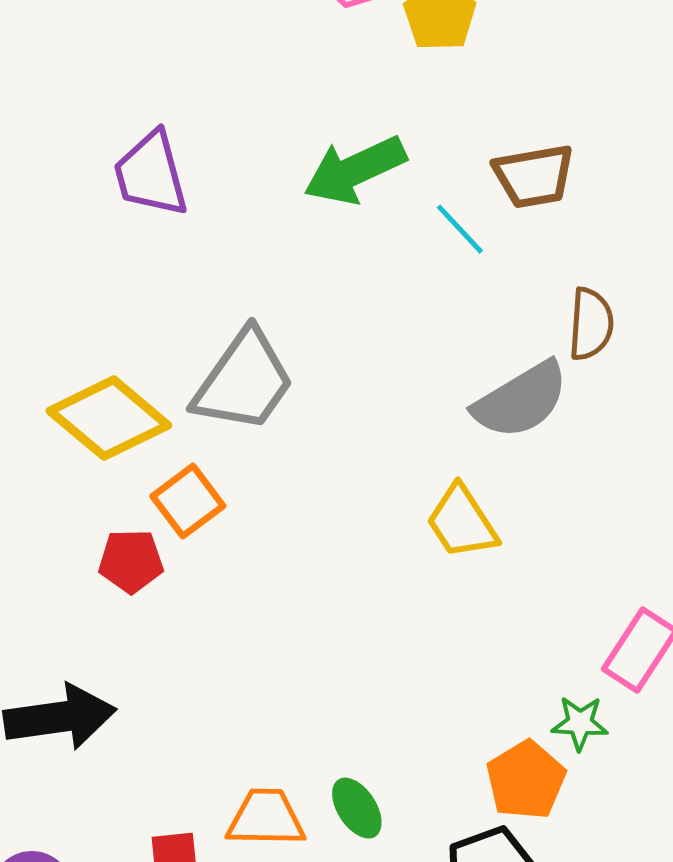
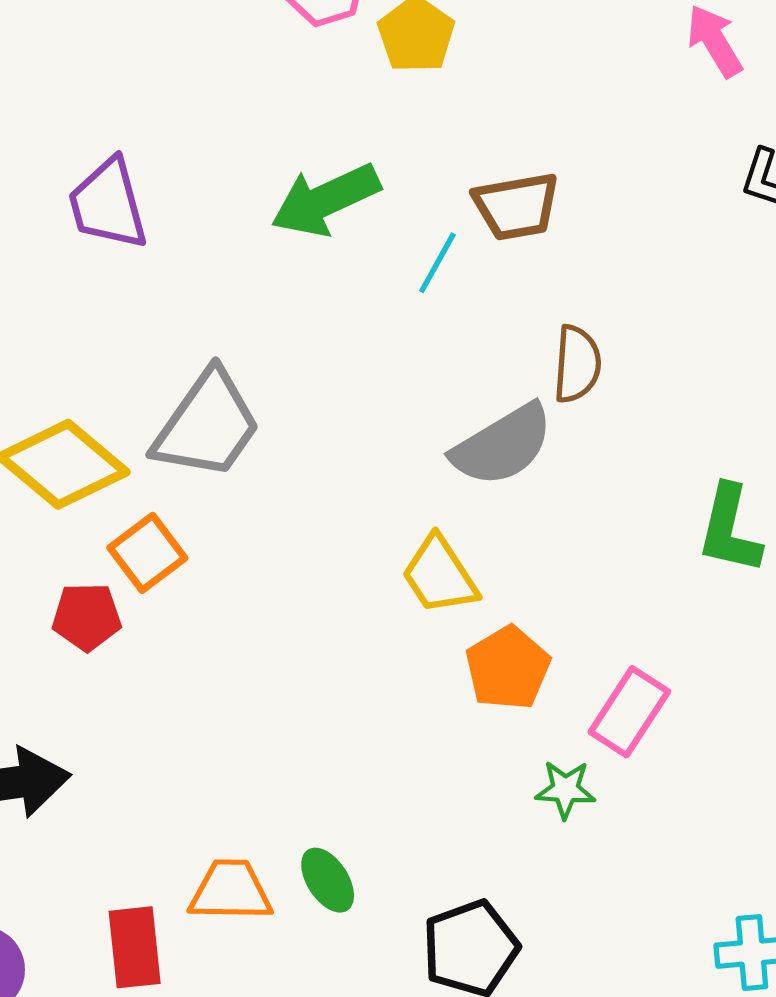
cyan line: (460, 229) -> (437, 263), turned 72
orange pentagon: (526, 780) -> (508, 668), moved

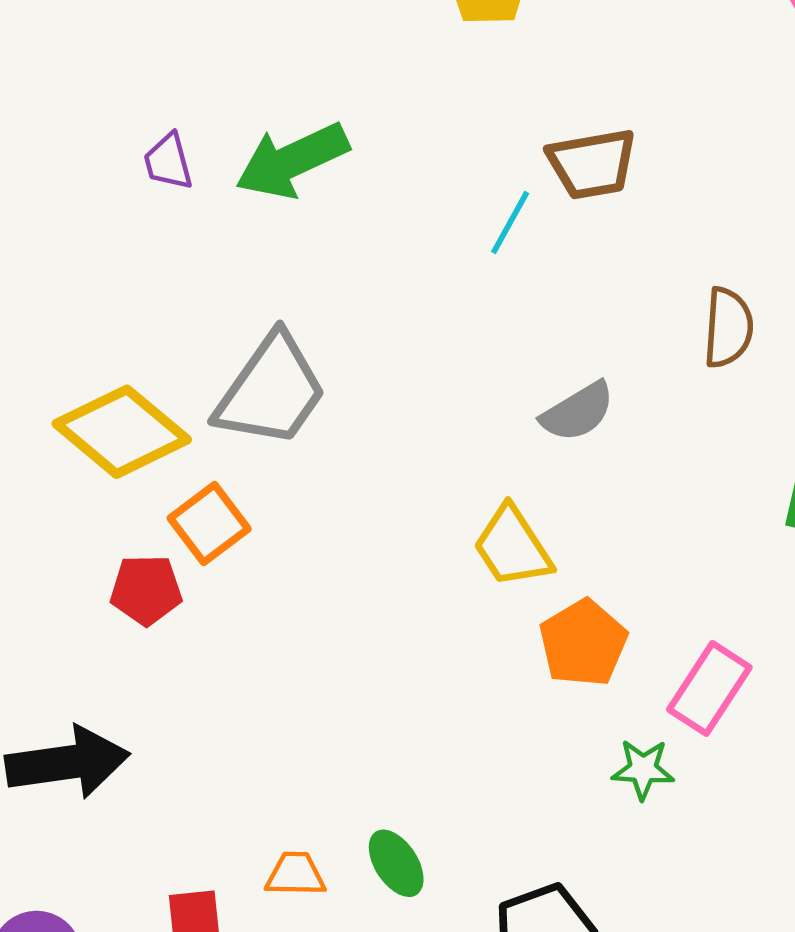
green arrow: (325, 200) -> (292, 161), moved
purple trapezoid: (108, 204) -> (168, 162), size x0.6
brown semicircle: (577, 364) -> (728, 328), moved
gray semicircle: (502, 445) -> (578, 412), size x0.7
orange trapezoid: (231, 891) -> (295, 874), size x0.7

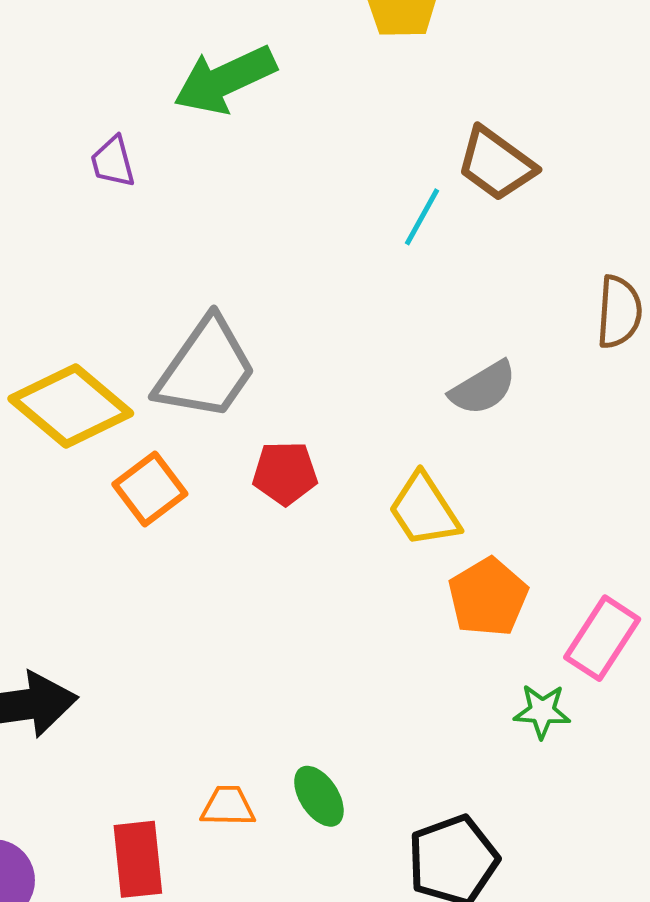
green arrow: (292, 161) -> (225, 80), moved
brown trapezoid: (592, 164) -> (496, 164), turned 46
red pentagon: (146, 590) -> (285, 473), moved

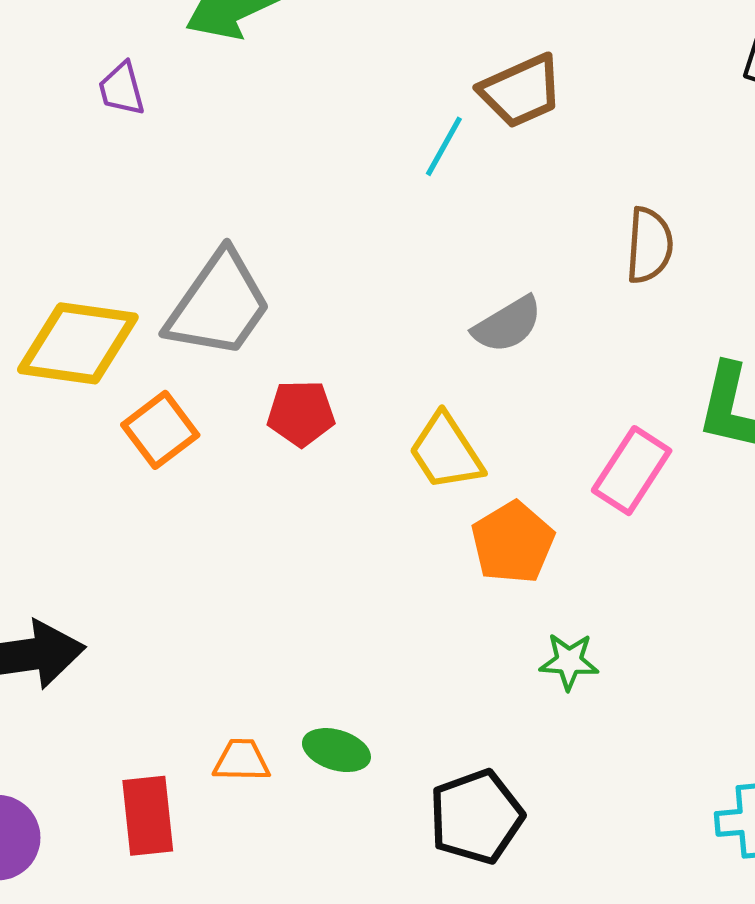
brown trapezoid: (496, 164) -> (521, 91), turned -60
yellow diamond: (71, 406) -> (78, 343), turned -32
pink rectangle: (602, 638) -> (632, 471), moved
green ellipse: (319, 796) -> (336, 750), turned -40

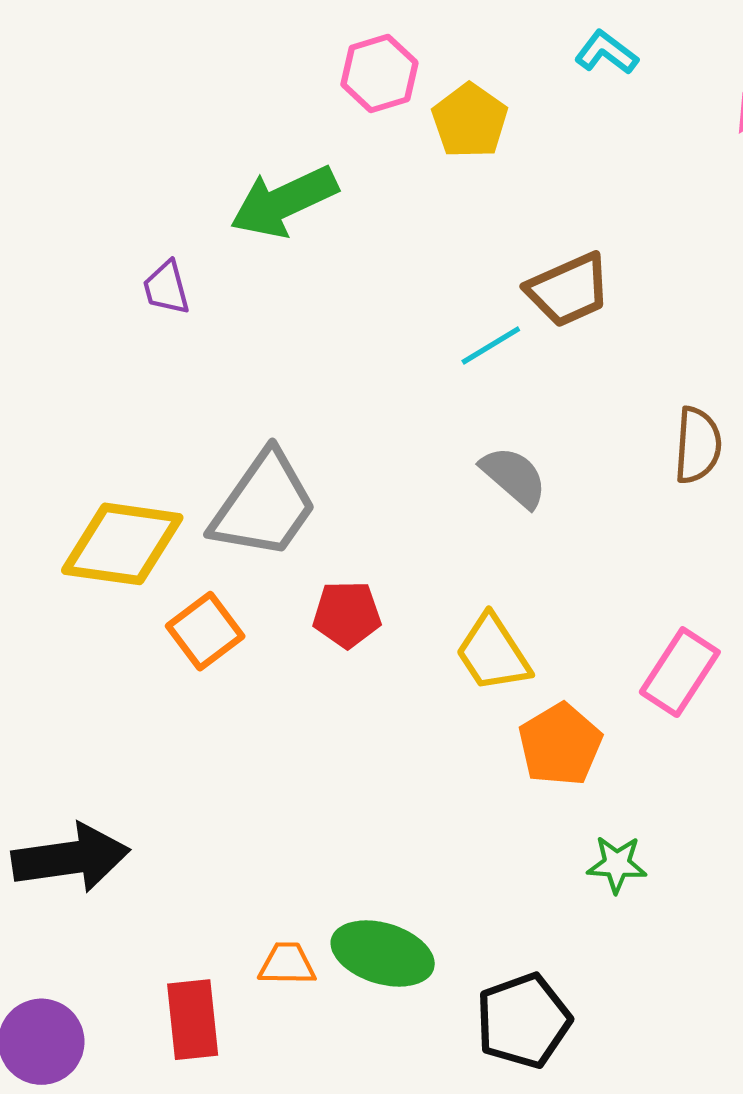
cyan line: (444, 146) -> (491, 345), turned 30
gray semicircle: (507, 325) -> (514, 477), moved, turned -108
green ellipse: (336, 750) -> (383, 953), size x1.5

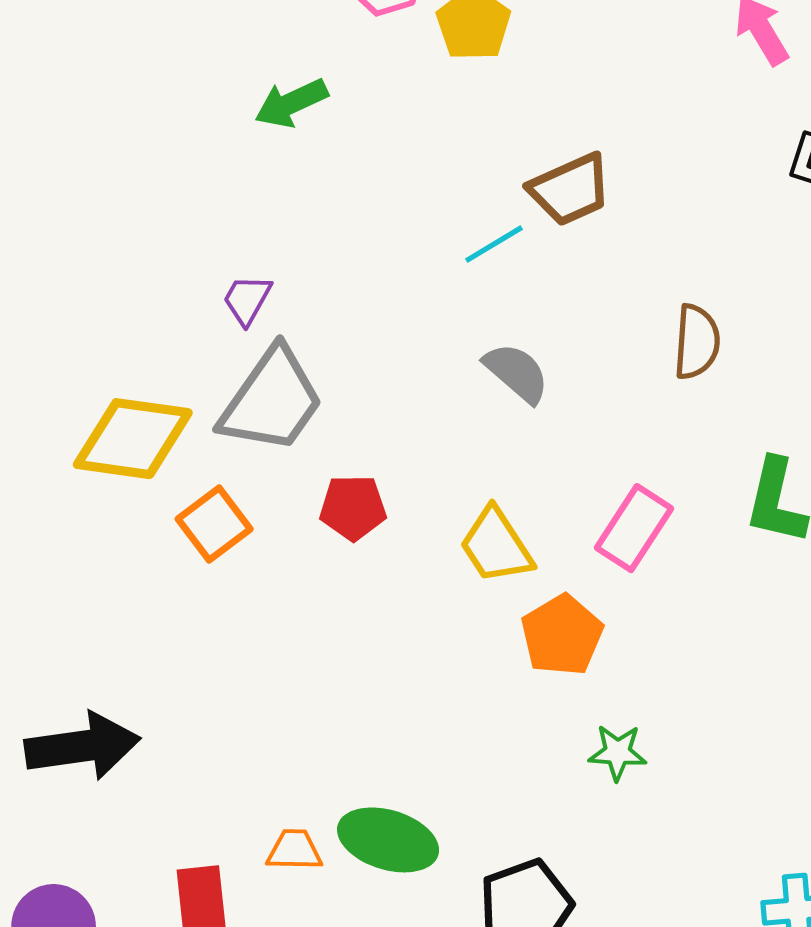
green arrow: (284, 202) -> (291, 103), size x0.7
purple trapezoid: (166, 288) -> (247, 300), moved, turned 44
pink rectangle: (680, 672) -> (634, 528), moved

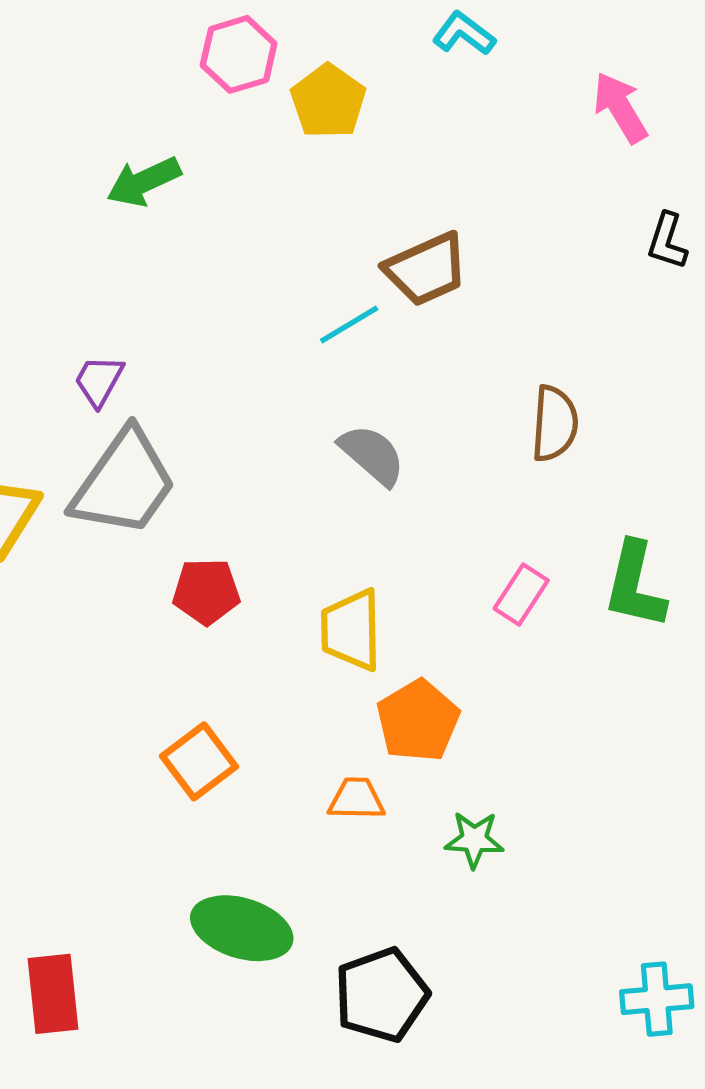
orange square: (214, 524) -> (199, 761), moved
pink rectangle: (634, 528) -> (521, 595), moved, size x0.7
yellow trapezoid: (496, 546) -> (351, 630), turned 32
orange trapezoid: (294, 850) -> (356, 799), moved

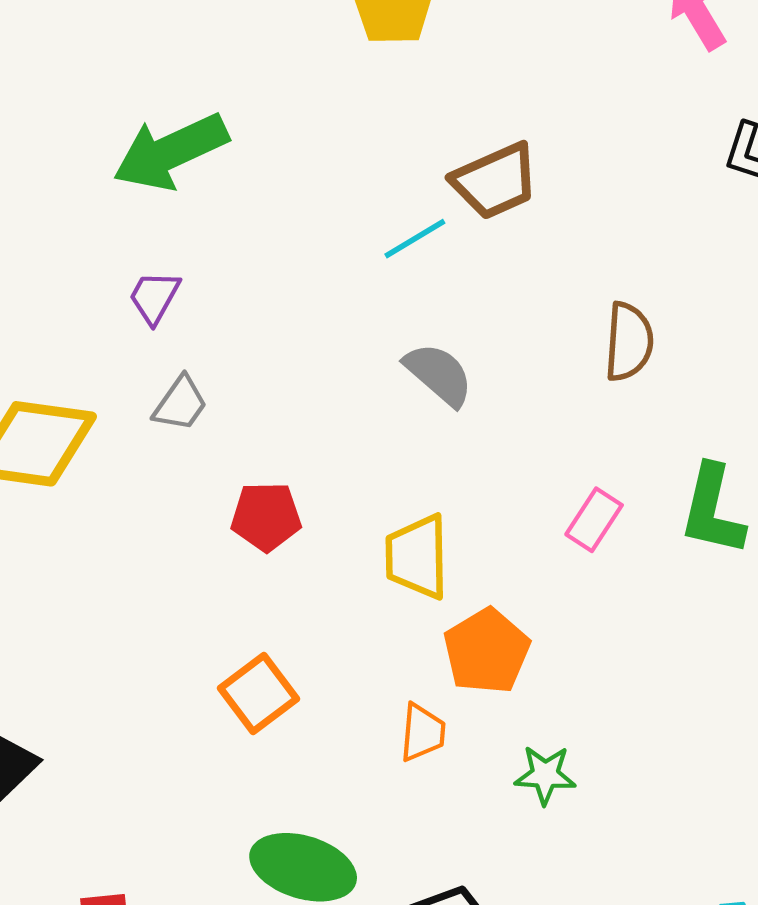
green arrow: (144, 182) -> (171, 152), moved, size x1.5
gray trapezoid: (124, 483) -> (180, 404), size x0.5
orange trapezoid: (356, 799) -> (422, 733), turned 94

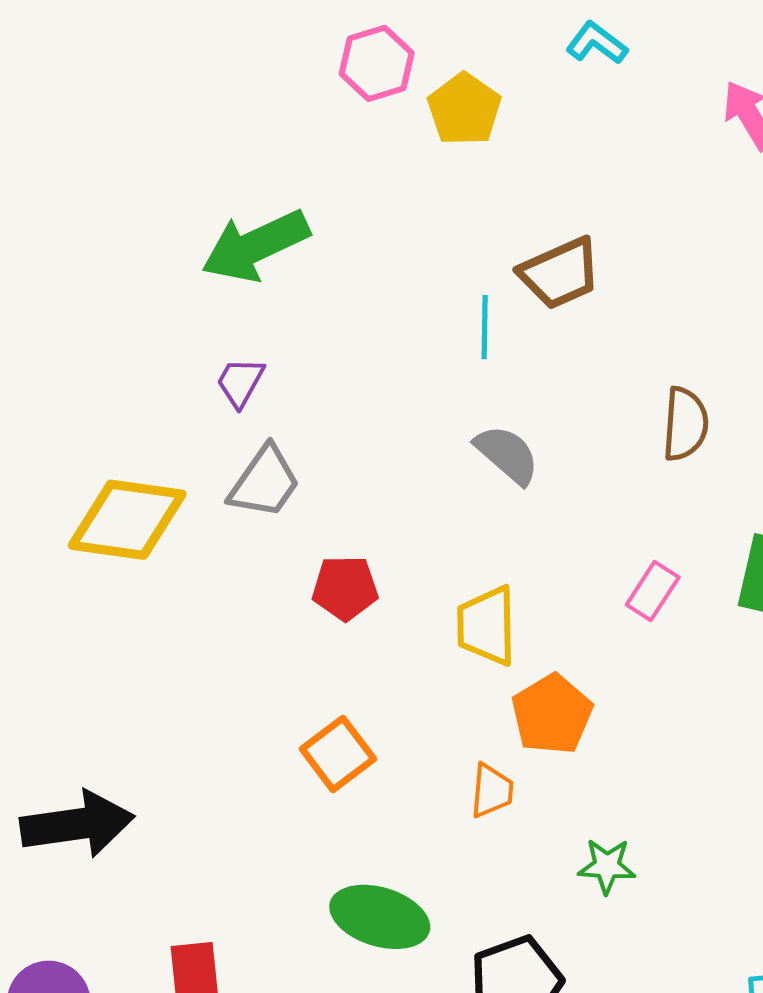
cyan line: (415, 239) -> (485, 327), turned -58
gray trapezoid: (180, 404) -> (265, 482), size x1.4
green star: (545, 775) -> (607, 866), moved

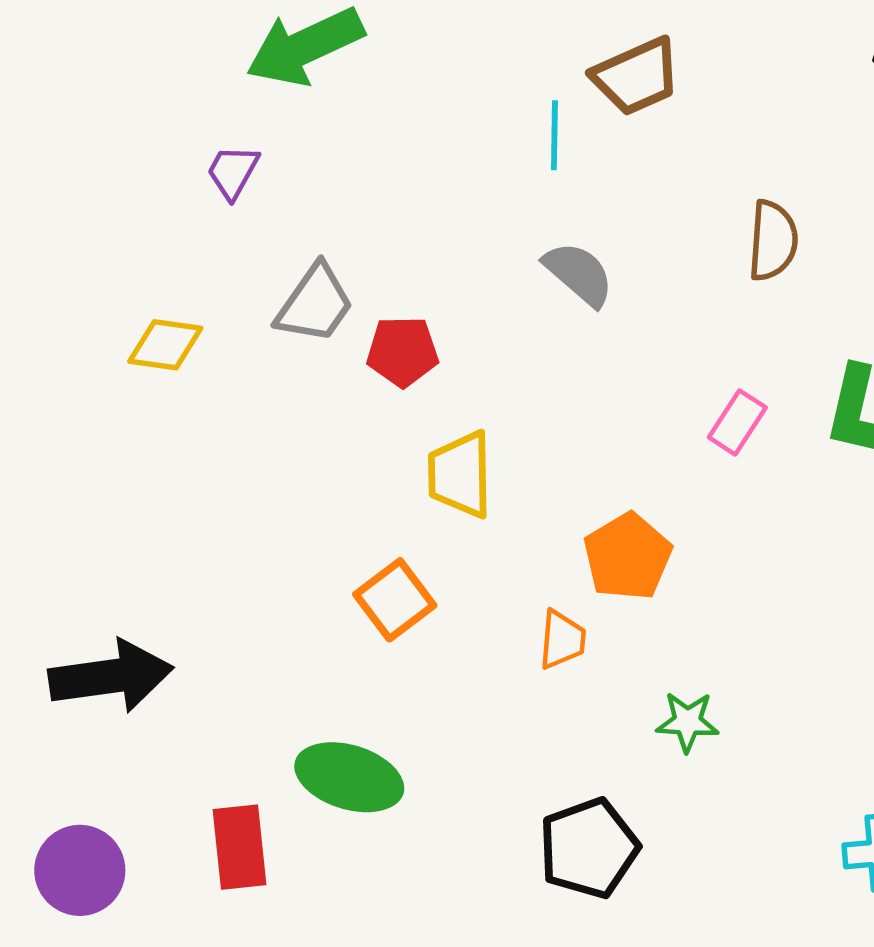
purple trapezoid: (240, 382) -> (233, 172), moved
yellow diamond: (127, 520) -> (165, 345), size x0.6
red pentagon: (345, 588) -> (402, 351), moved
yellow trapezoid: (487, 626) -> (460, 475), moved
green ellipse: (380, 917) -> (349, 777), moved

